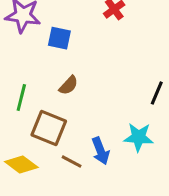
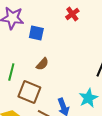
cyan star: (139, 137) -> (88, 98), turned -30

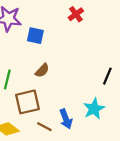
brown square: (29, 92) -> (28, 102), turned -35

